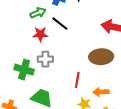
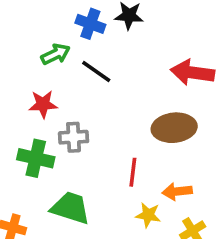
red star: (40, 34) -> (43, 104), moved

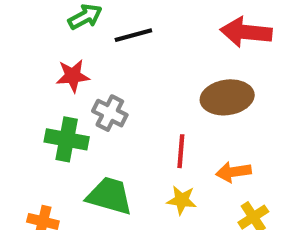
black line: (96, 71) -> (133, 35), turned -48
gray cross: (74, 137) -> (110, 113), turned 32
yellow star: (148, 215) -> (182, 200), moved

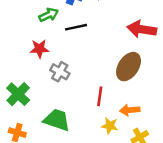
brown ellipse: (227, 97) -> (129, 67), turned -52
green cross: (67, 139) -> (18, 94), moved, turned 30
yellow star: (182, 200) -> (110, 126), moved

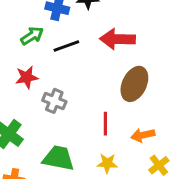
red arrow: (142, 29) -> (118, 39), moved
yellow star: (110, 126) -> (107, 163), moved

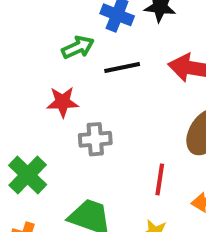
gray cross: (54, 101) -> (95, 139), turned -35

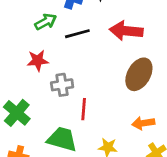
red line: (160, 179) -> (84, 109), moved

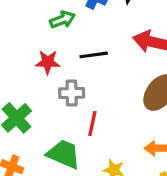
black line: (77, 34) -> (94, 55), moved

